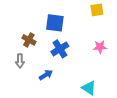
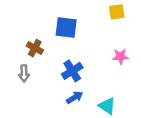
blue cross: (60, 49) -> (72, 71), moved
blue arrow: (46, 75) -> (75, 97), moved

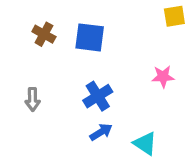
yellow square: (117, 12) -> (174, 16), moved
brown cross: (35, 48) -> (44, 34), moved

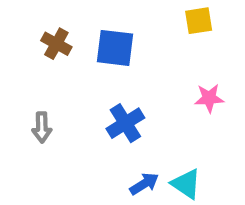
yellow square: (174, 16) -> (199, 21), moved
blue arrow: (101, 132) -> (144, 184), moved

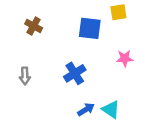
blue square: (115, 48) -> (90, 28), moved

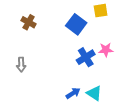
blue square: (90, 28) -> (76, 24), turned 30
blue cross: (75, 73) -> (86, 57), moved

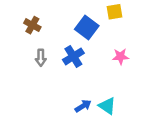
blue cross: (86, 57) -> (73, 56), moved
gray arrow: (21, 65) -> (41, 58), moved

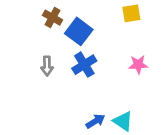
brown cross: (32, 25) -> (53, 18), moved
blue square: (87, 27) -> (79, 31), moved

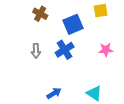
blue square: (79, 31) -> (73, 24), moved, turned 30
blue arrow: (95, 121) -> (54, 93), moved

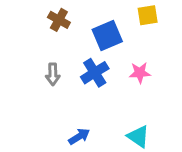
pink star: (106, 50) -> (140, 73), moved

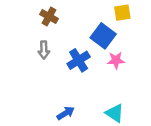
blue square: (107, 35) -> (103, 36), moved, turned -30
gray arrow: (53, 74) -> (44, 50), moved

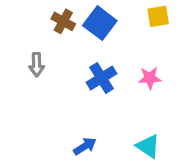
blue square: (103, 36) -> (100, 23), moved
gray arrow: (44, 50) -> (37, 65), moved

